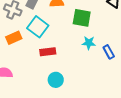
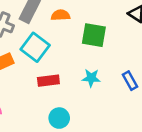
cyan star: (89, 43) -> (91, 78), moved

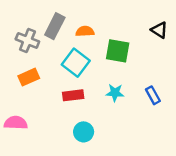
cyan square: (35, 47) -> (76, 63), moved

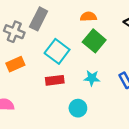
orange semicircle: (85, 31) -> (88, 17), moved
green square: (118, 51) -> (94, 41), turned 30
cyan circle: (84, 132) -> (78, 108), moved

